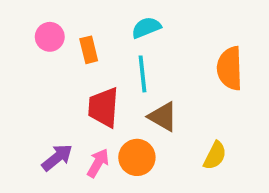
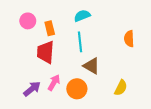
orange semicircle: (230, 68) -> (129, 39), size x0.7
red trapezoid: (104, 107) -> (46, 52), moved
pink arrow: (98, 163) -> (54, 83), moved

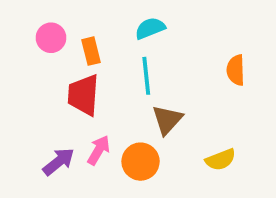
brown triangle: (92, 66) -> (167, 120), turned 42
yellow semicircle: (121, 88) -> (221, 160), turned 42

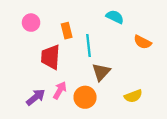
cyan semicircle: (150, 28) -> (115, 17), moved, turned 48
orange rectangle: (91, 51) -> (67, 31), moved
orange semicircle: (236, 70) -> (142, 42), turned -60

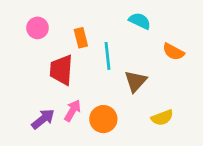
brown triangle: (101, 72) -> (136, 81), moved

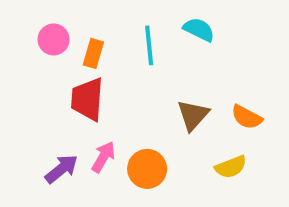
orange rectangle: (81, 38) -> (93, 53), moved, turned 30
orange semicircle: (173, 52) -> (247, 117), moved
cyan line: (108, 56) -> (149, 45), moved

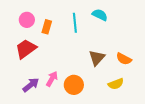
red trapezoid: (87, 99) -> (26, 49), moved, turned 50

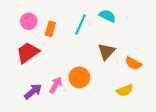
cyan line: (75, 23) -> (81, 25), turned 30
brown triangle: (97, 58) -> (106, 52), moved
orange circle: (74, 85) -> (79, 77), moved

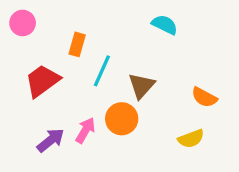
pink circle: (29, 21) -> (23, 23), moved
cyan line: (81, 25) -> (102, 71), moved
brown triangle: (106, 52) -> (142, 86), moved

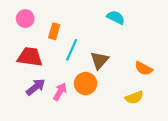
pink circle: (23, 23) -> (25, 19), moved
red trapezoid: (42, 81) -> (30, 57), turned 44
purple arrow: (51, 140) -> (36, 87), moved

